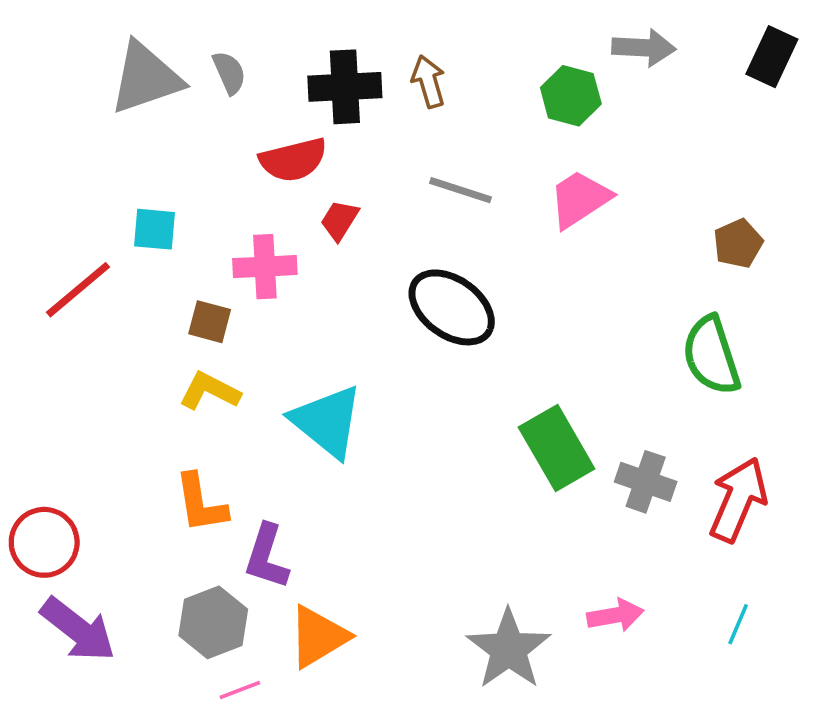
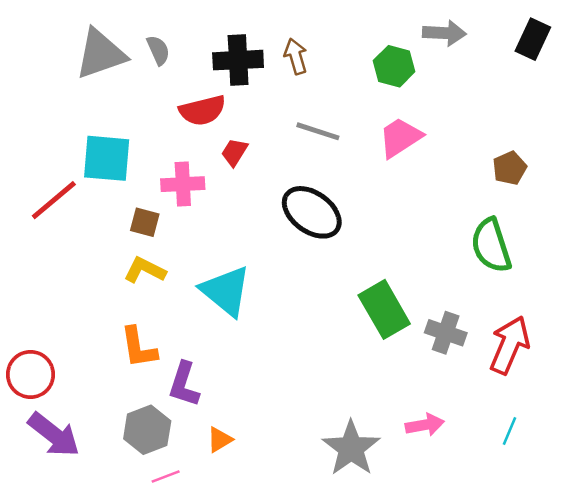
cyan square: (155, 229) -> (107, 158), size x1.6
orange triangle: (318, 637) -> (220, 440), size x0.6

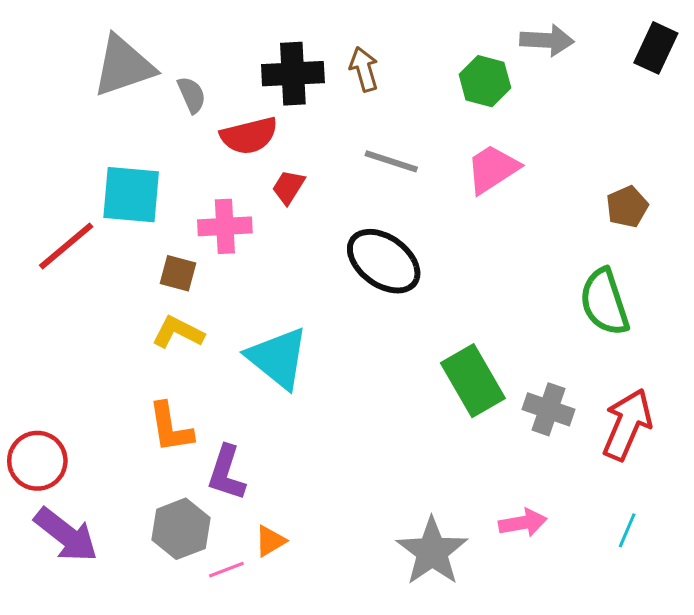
gray semicircle: (158, 50) -> (192, 95), moved
pink line: (166, 476) -> (226, 570), moved

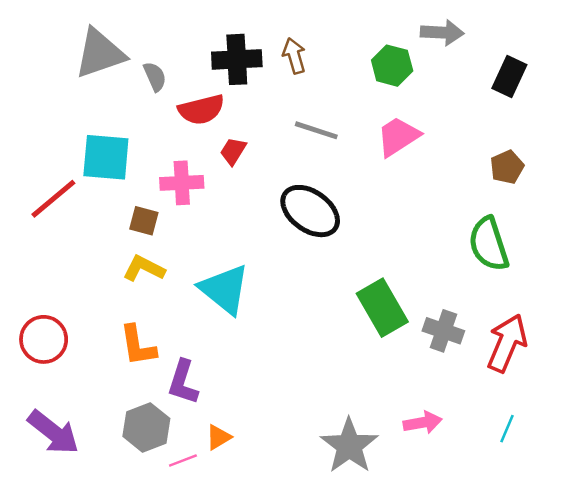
black rectangle: (656, 48) -> (509, 77), moved
red circle: (37, 461) -> (44, 339), moved

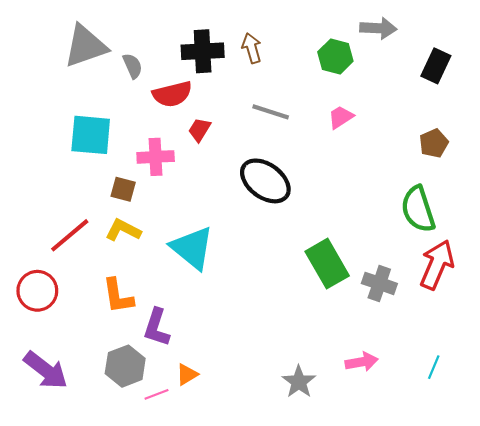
pink trapezoid: (398, 136) -> (341, 117), size x0.7
red line: (53, 199) -> (70, 235), moved
red arrow: (507, 343) -> (437, 265), moved
gray star: (349, 446) -> (299, 382), size x0.7

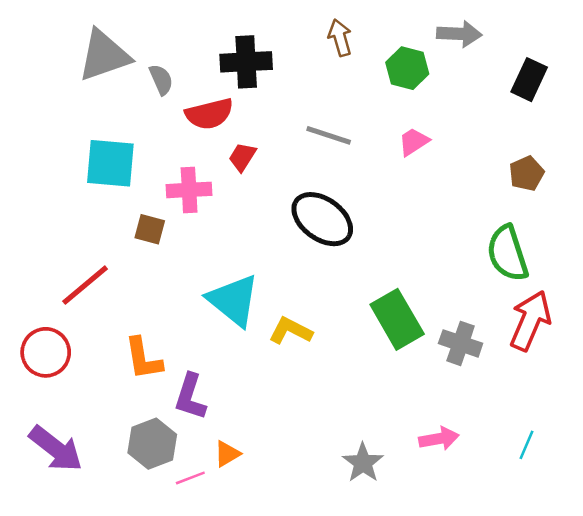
brown arrow: (252, 48) -> (340, 38), moved
yellow L-shape: (123, 230) -> (291, 331), moved

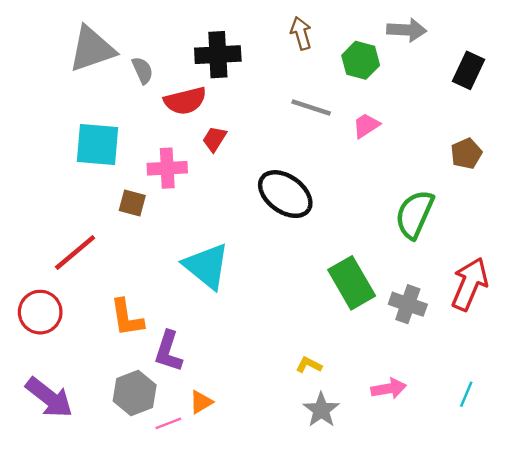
gray line: (329, 135) -> (311, 107), moved
green semicircle: (507, 253) -> (415, 214), moved, turned 42
yellow L-shape: (291, 331) -> (309, 365), moved, size x0.7

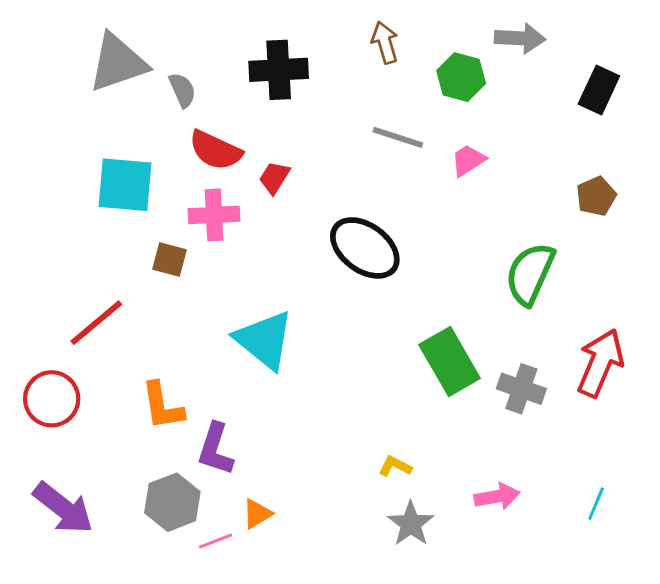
red semicircle: (185, 101) -> (215, 150), moved, turned 39

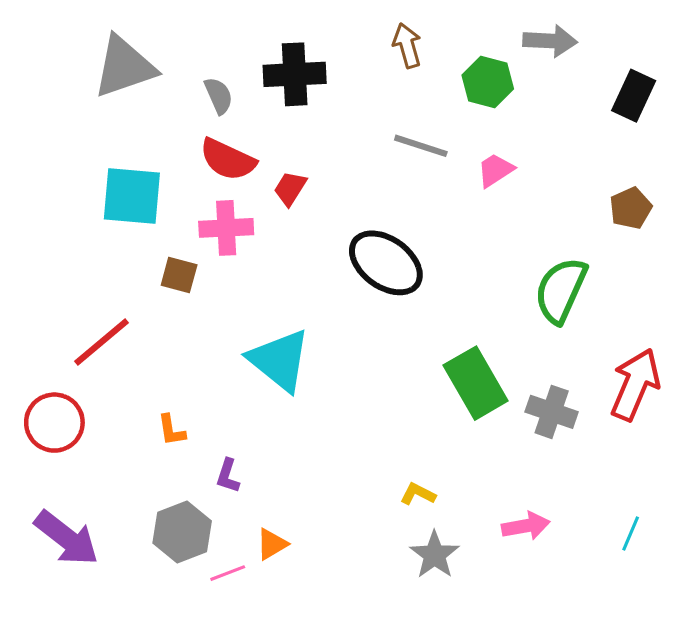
gray semicircle: (182, 90) -> (219, 96), moved
orange L-shape: (162, 406) -> (171, 430), size x0.6
purple L-shape: (215, 449) -> (228, 476), size x0.6

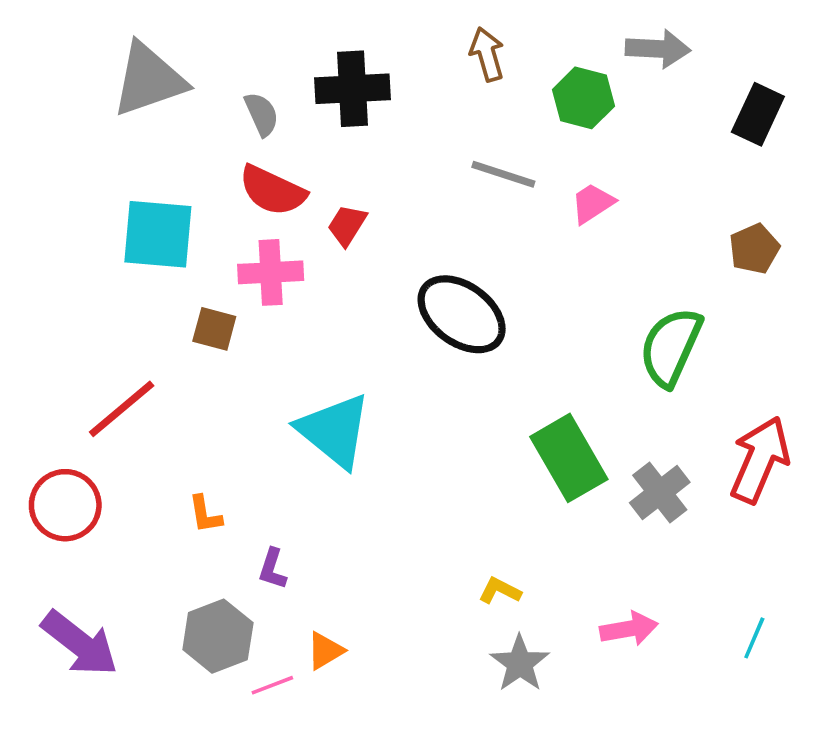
gray cross: (552, 412) -> (660, 492), turned 33

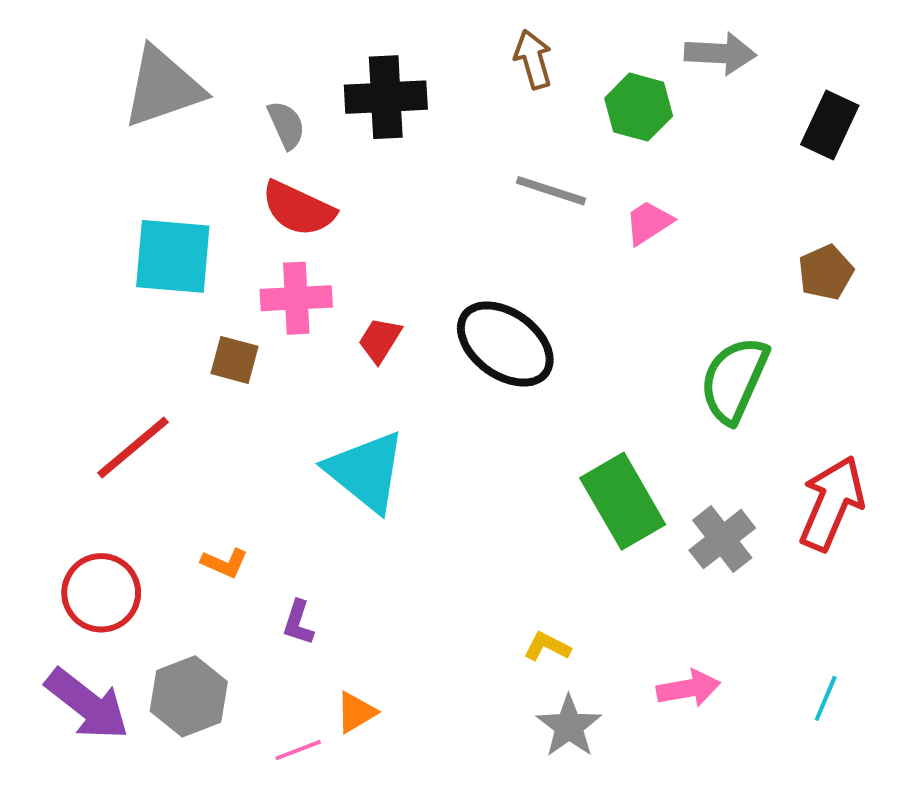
red trapezoid: (347, 225) -> (380, 340), moved
red circle: (65, 505) -> (101, 593), moved
orange L-shape: (205, 514) -> (225, 563), turned -57
gray hexagon: (218, 636) -> (189, 696), moved

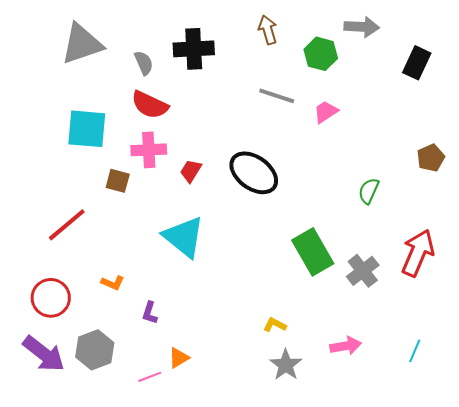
brown pentagon: (826, 272) -> (431, 158), moved
green semicircle: (734, 380) -> (369, 191), size x0.6

